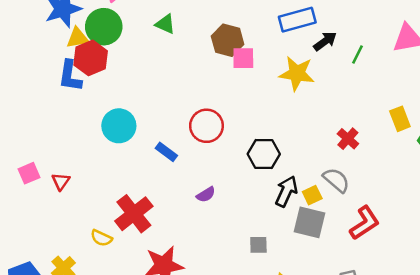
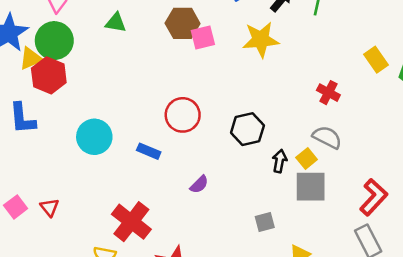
blue L-shape: (70, 76) -> (22, 118), moved
black arrow: (286, 191) -> (280, 161), size x0.7
red L-shape: (365, 223) -> (374, 197), moved

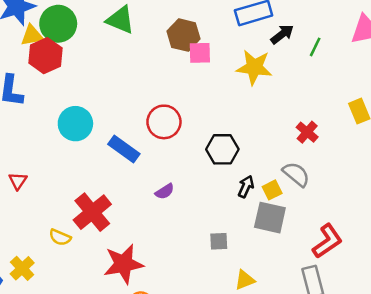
green triangle: (116, 23) -> (120, 20), size x1.4
blue rectangle: (149, 151) -> (124, 149), size x1.4

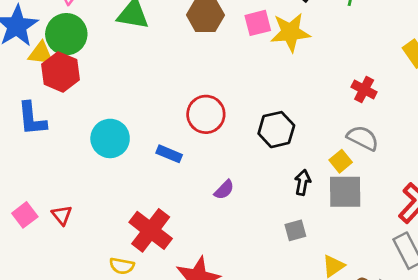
yellow triangle: (32, 36) -> (41, 54), turned 30
pink square: (200, 53) -> (258, 23), moved
blue rectangle: (124, 149) -> (169, 154), size x0.7
black arrow: (246, 187) -> (303, 182), moved

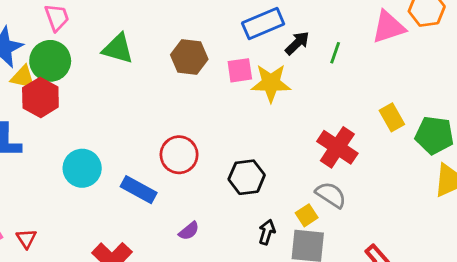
red cross: (364, 90) -> (337, 147), size x1.6
blue rectangle: (169, 154) -> (139, 190), size x1.4

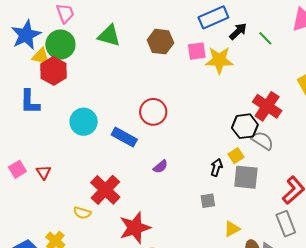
green line: (335, 53) -> (265, 38), turned -63
black hexagon: (247, 177) -> (245, 126), moved
yellow square: (307, 215) -> (236, 156), moved

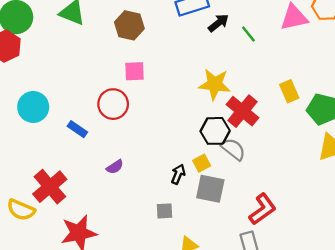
pink square: (197, 51) -> (135, 71), moved
yellow star: (219, 60) -> (215, 84), moved
blue rectangle: (124, 137) -> (77, 129), size x0.7
yellow semicircle: (82, 213) -> (21, 210), size x1.4

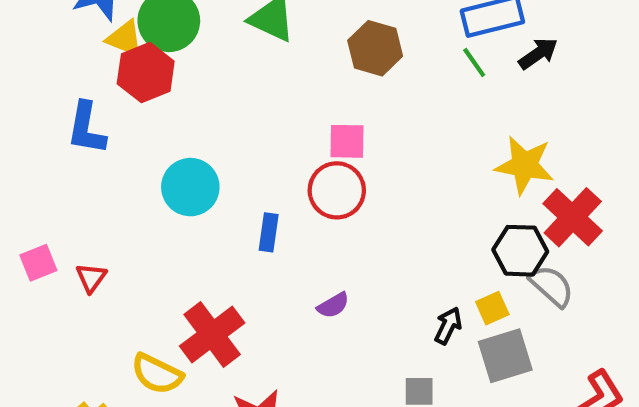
green line: (248, 34) -> (474, 62), moved
pink square: (135, 71) -> (347, 141), moved
blue rectangle: (77, 129) -> (269, 232), turned 60
gray square: (210, 189) -> (505, 356), turned -32

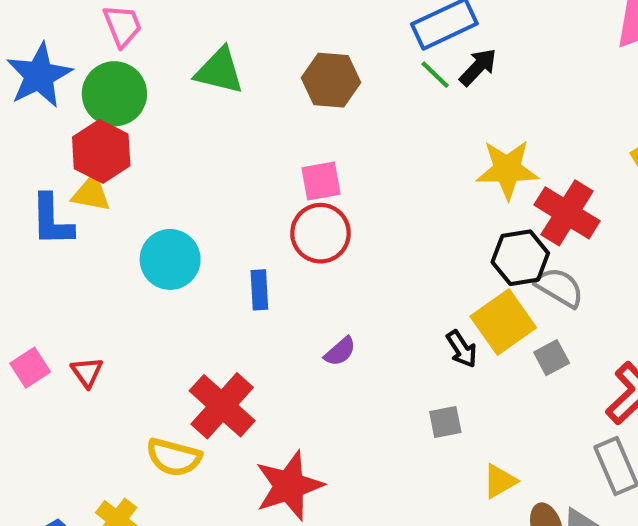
yellow triangle: (125, 38) -> (91, 193), moved
black arrow: (538, 54) -> (478, 67), moved
yellow square: (492, 308) -> (503, 322), size x1.8
black arrow: (448, 326) -> (462, 349), turned 132
gray square: (505, 356) -> (552, 358), moved, size x0.6

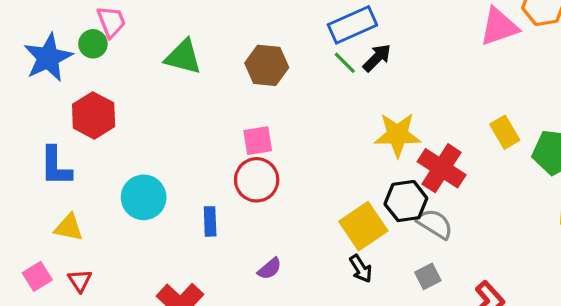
green circle: (114, 94) -> (93, 44), moved, size x0.6
yellow triangle: (91, 193) -> (69, 227), moved
yellow square: (503, 322) -> (363, 226), moved

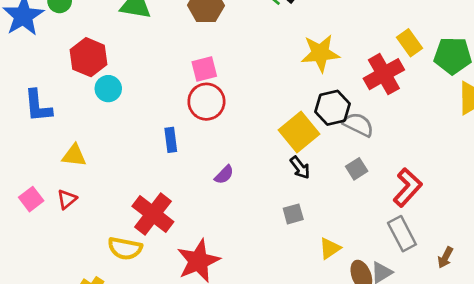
red hexagon: (94, 115) -> (88, 57), moved
red cross: (442, 168) -> (384, 74), moved, turned 33
cyan circle: (144, 197) -> (108, 89), moved, size x0.7
yellow triangle: (69, 227) -> (74, 156), moved
red triangle: (80, 281) -> (67, 199), turned 30

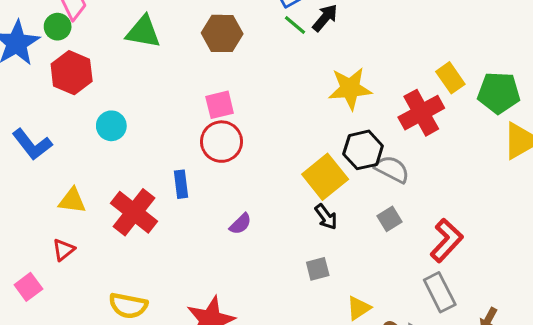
red hexagon: (88, 57) -> (72, 73), moved
blue L-shape: (38, 106) -> (32, 144), turned -33
pink square: (31, 199) -> (28, 287), moved
red cross: (153, 214) -> (134, 212), moved

